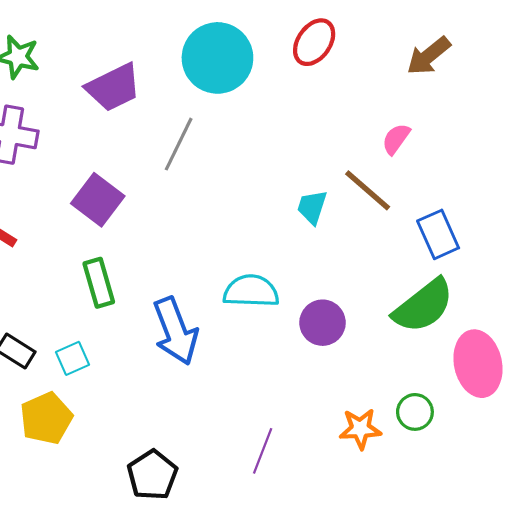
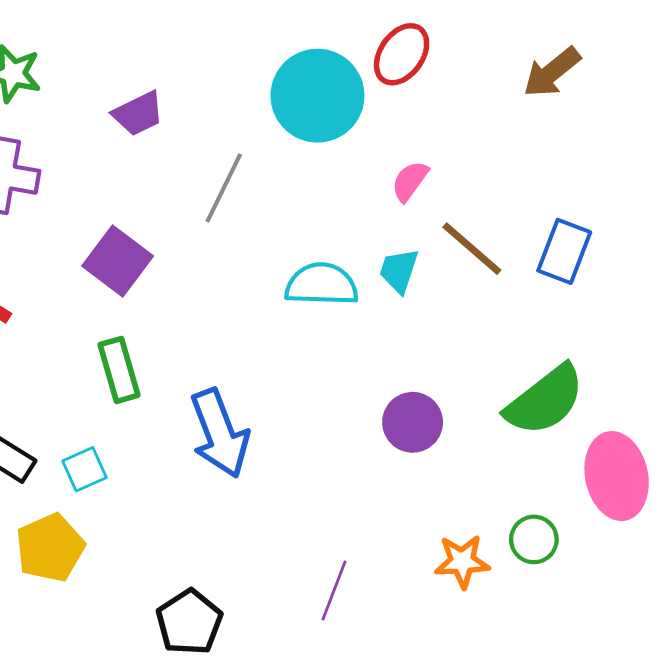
cyan circle: (217, 58) -> (317, 96), moved
purple trapezoid: (113, 87) -> (138, 114), size x0.7
pink semicircle: (396, 139) -> (410, 181), moved
blue rectangle: (438, 234) -> (564, 251), moved, turned 45
cyan semicircle: (251, 291) -> (322, 284), moved

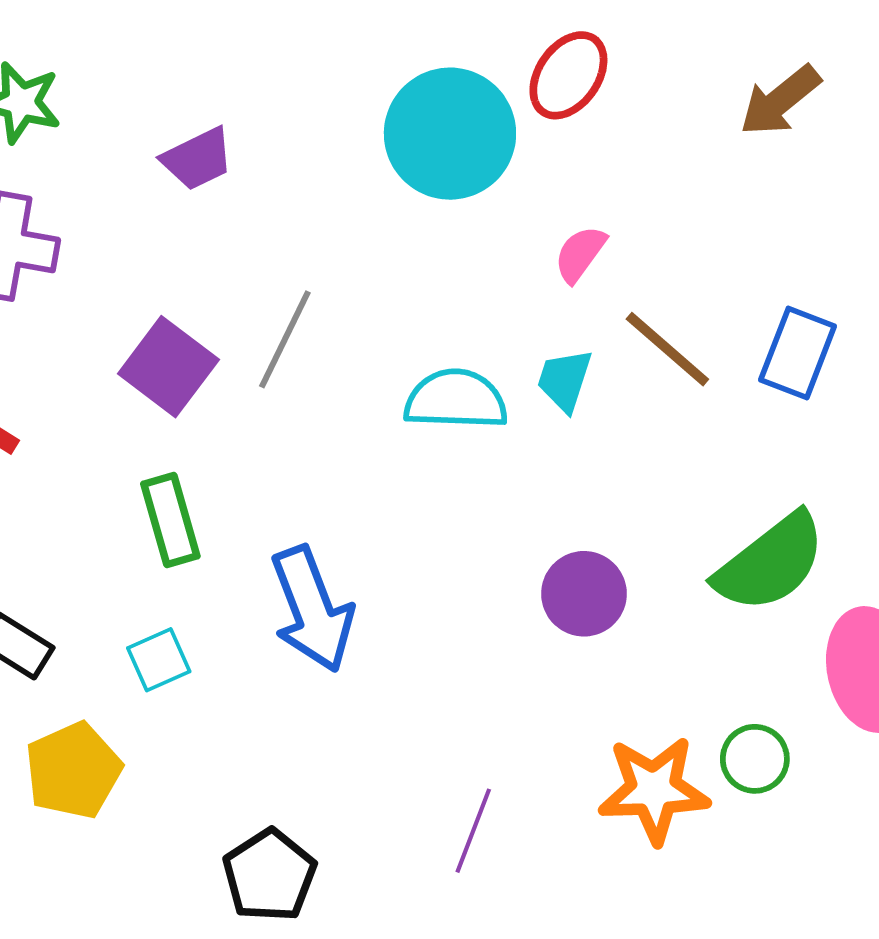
gray line: (224, 188) -> (285, 339), moved
cyan square: (85, 469) -> (159, 660), moved
orange star: (462, 561) -> (654, 790), size x1.4

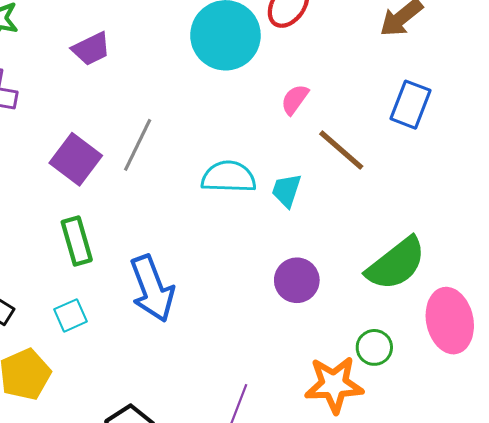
blue rectangle: (798, 353) -> (410, 105), moved
cyan trapezoid: (565, 380) -> (286, 190), moved
green circle: (755, 759) -> (374, 347), moved

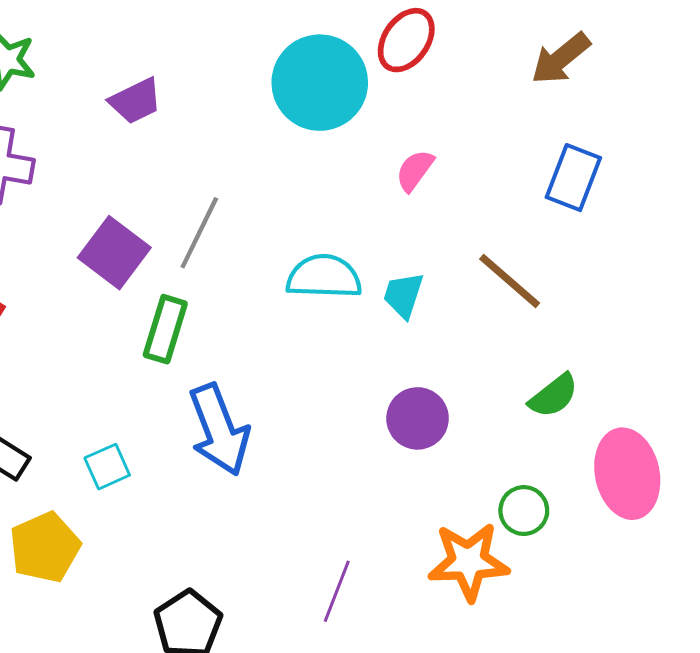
brown line: (341, 150) -> (510, 281), moved
green rectangle: (77, 241) -> (165, 329), moved, turned 33
green semicircle: (396, 264) -> (554, 396), size x0.6

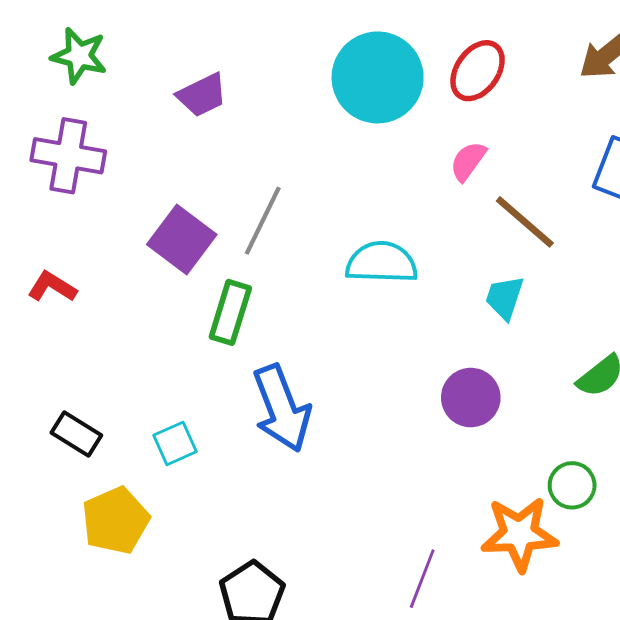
red ellipse: (406, 40) -> (478, 71), moved
brown line: (510, 281) -> (525, 222), moved
cyan trapezoid: (403, 295) -> (505, 298), moved
purple line: (337, 591) -> (422, 579), moved

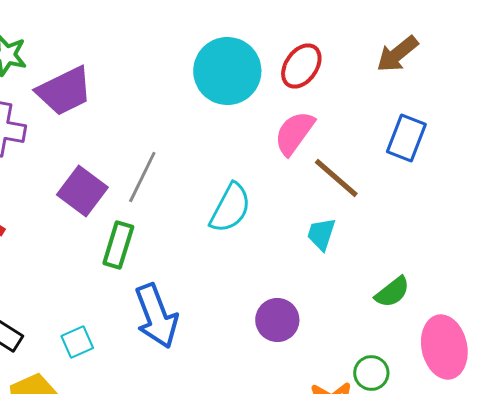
purple trapezoid: (202, 95) -> (64, 91), moved, size x1.5
pink semicircle: (468, 161) -> (294, 133), size x1.5
cyan semicircle: (382, 262) -> (230, 208), turned 116
purple circle: (471, 398) -> (277, 320), moved

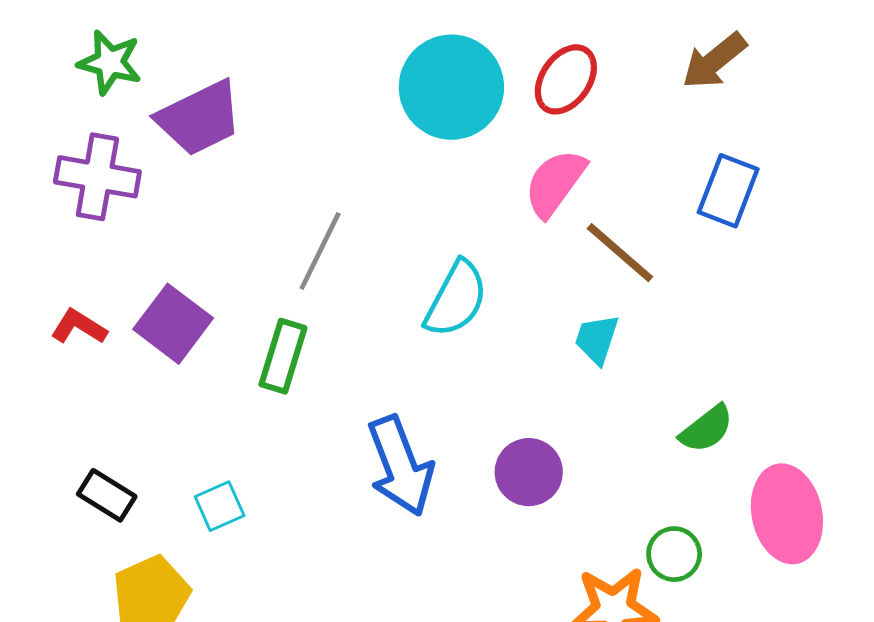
purple square: (82, 191) -> (173, 324), moved
blue arrow: (156, 316) -> (400, 466), moved

